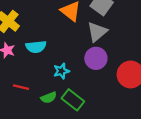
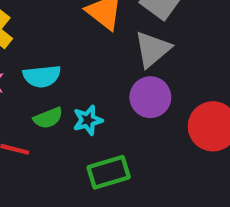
green semicircle: (49, 98) -> (48, 118), moved
green rectangle: (73, 100) -> (109, 172), turned -55

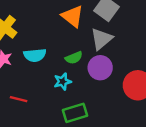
green semicircle: (48, 118) -> (74, 58), moved

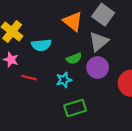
cyan semicircle: (35, 55) -> (41, 45), moved
red line: (19, 99) -> (29, 78), moved

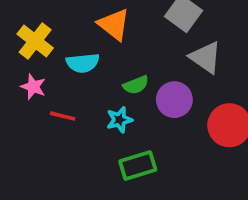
orange triangle: (73, 21) -> (114, 24), moved
gray triangle: (99, 42) -> (206, 57), moved, turned -45

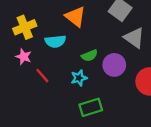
yellow cross: (35, 41) -> (25, 27), turned 30
red line: (63, 116) -> (42, 76), turned 35

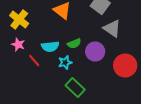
yellow cross: (25, 27) -> (19, 20), turned -30
cyan semicircle: (55, 41) -> (50, 46), moved
green rectangle: (91, 107) -> (75, 88), turned 60

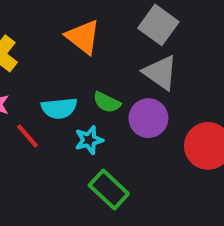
gray triangle: (112, 28) -> (160, 73), moved
green semicircle: (74, 44) -> (107, 102), turned 48

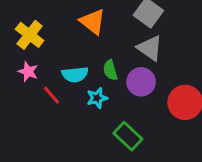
green semicircle: (107, 102) -> (110, 70), turned 48
green rectangle: (109, 190) -> (128, 136), moved

